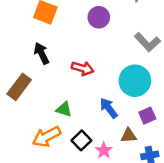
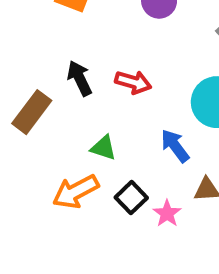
black arrow: (42, 53) -> (80, 78), moved

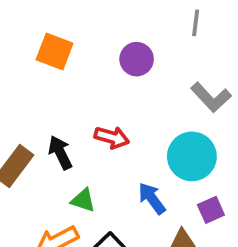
black arrow: (80, 78) -> (60, 153), moved

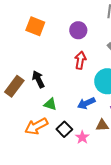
red arrow: (112, 137) -> (80, 60), moved, turned -96
blue arrow: (152, 198) -> (86, 103), turned -78

